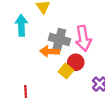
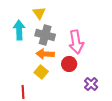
gray cross: (59, 39) -> (45, 35), moved
yellow square: (66, 71) -> (41, 72), moved

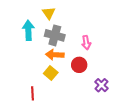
pink arrow: (76, 42) -> (86, 43), size x0.6

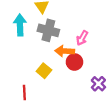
pink arrow: (86, 43) -> (82, 38), turned 40
orange arrow: (55, 55) -> (65, 51), moved

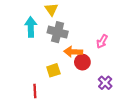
pink arrow: (82, 38) -> (102, 41), moved
yellow square: (44, 71) -> (53, 70), turned 32

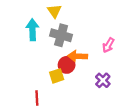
red circle: (82, 62) -> (67, 65), moved
purple cross: (105, 83) -> (103, 80), moved

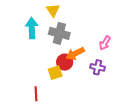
orange arrow: (78, 56) -> (75, 54), turned -30
purple cross: (103, 80) -> (97, 67), moved, turned -32

